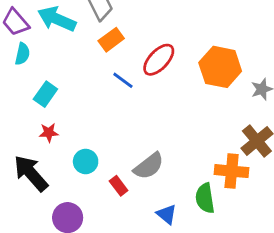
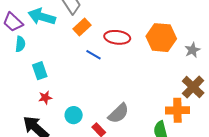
red ellipse: (159, 60) -> (117, 37), turned 60
cyan rectangle: (45, 94) -> (40, 71), turned -48

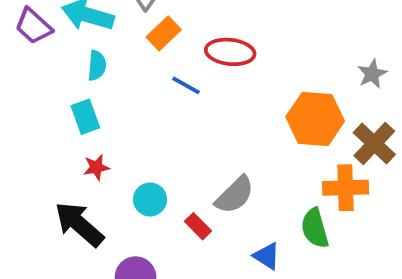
orange hexagon: (161, 38) -> (315, 119), moved
cyan semicircle: (20, 44) -> (97, 66), moved

